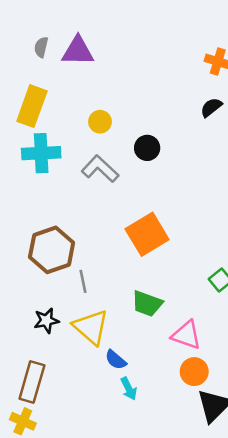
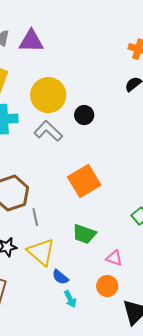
yellow circle: (100, 122) -> (48, 95), size x2.0
pink triangle: (186, 335) -> (114, 258), size x0.7
orange circle: (194, 372) -> (107, 286), moved

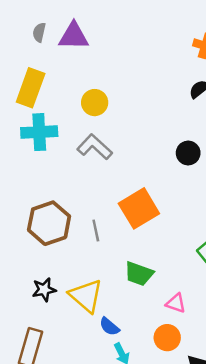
yellow circle: (48, 95) -> (95, 103), size x0.6
black circle: (84, 115) -> (188, 153), moved
gray line: (35, 217) -> (96, 231), moved

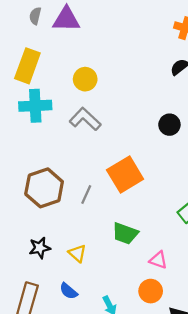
gray line: (96, 231) -> (86, 195), turned 36
yellow triangle: (86, 296) -> (77, 253), size x0.6
blue semicircle: (109, 327) -> (69, 291), moved

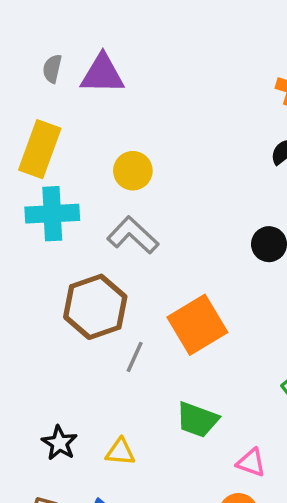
brown hexagon: (44, 188) -> (95, 307), moved
black star: (40, 248) -> (59, 443), turned -30
yellow triangle: (77, 253) -> (120, 452), turned -36

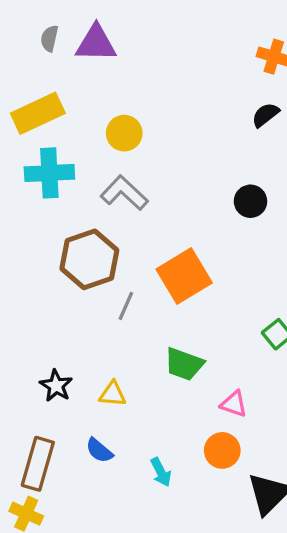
yellow rectangle: (40, 149) -> (38, 113), turned 45

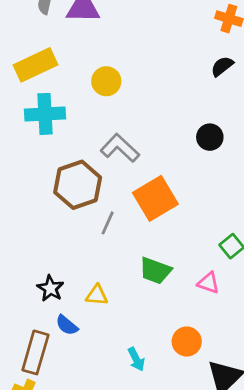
gray L-shape: (124, 193) -> (120, 148), moved
pink triangle: (234, 404) -> (208, 283), moved
blue semicircle: (99, 450) -> (67, 325), moved

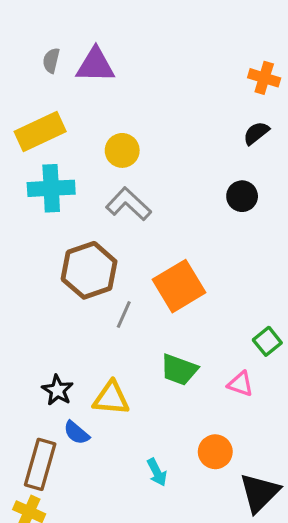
black circle: (210, 137) -> (242, 196), moved
gray L-shape: (120, 148) -> (128, 204), moved
yellow triangle: (97, 295) -> (111, 398), size x1.4

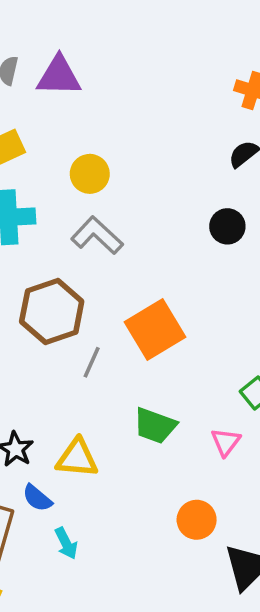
pink triangle: (240, 384) -> (226, 442), turned 48
cyan arrow: (157, 472) -> (66, 543), moved

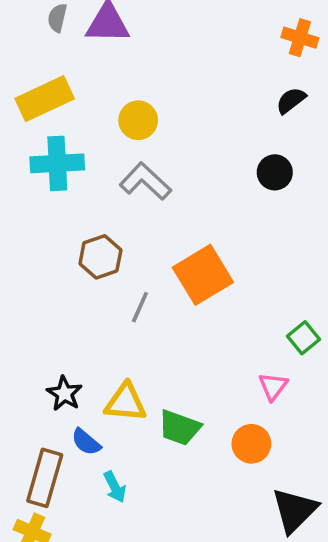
brown hexagon: (52, 311) -> (100, 257), size x0.7
green trapezoid: (155, 426) -> (179, 428), moved
orange circle: (197, 520) -> (251, 444), moved

